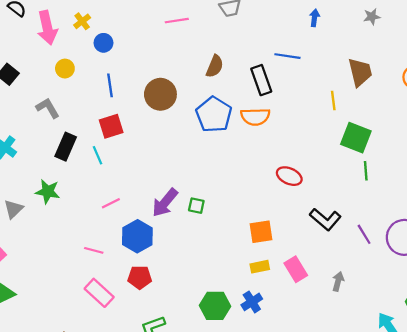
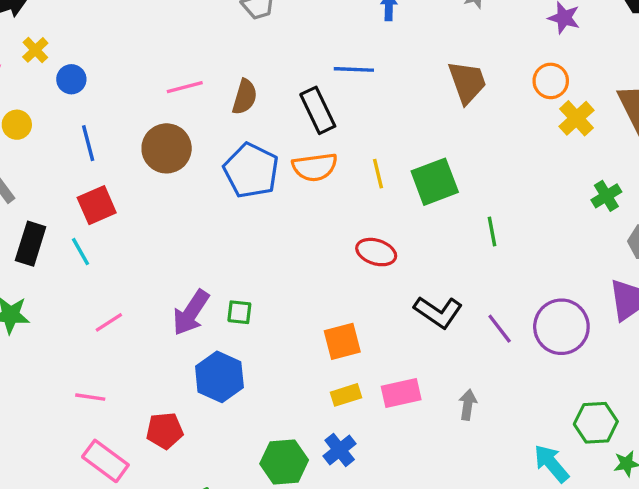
pink line: (177, 21) -> (185, 87), moved
yellow line: (333, 101) -> (378, 174), moved
green square: (356, 138) -> (435, 182), moved, turned -36
blue hexagon: (137, 236) -> (219, 377), moved
pink rectangle: (296, 269) -> (401, 393), turned -65

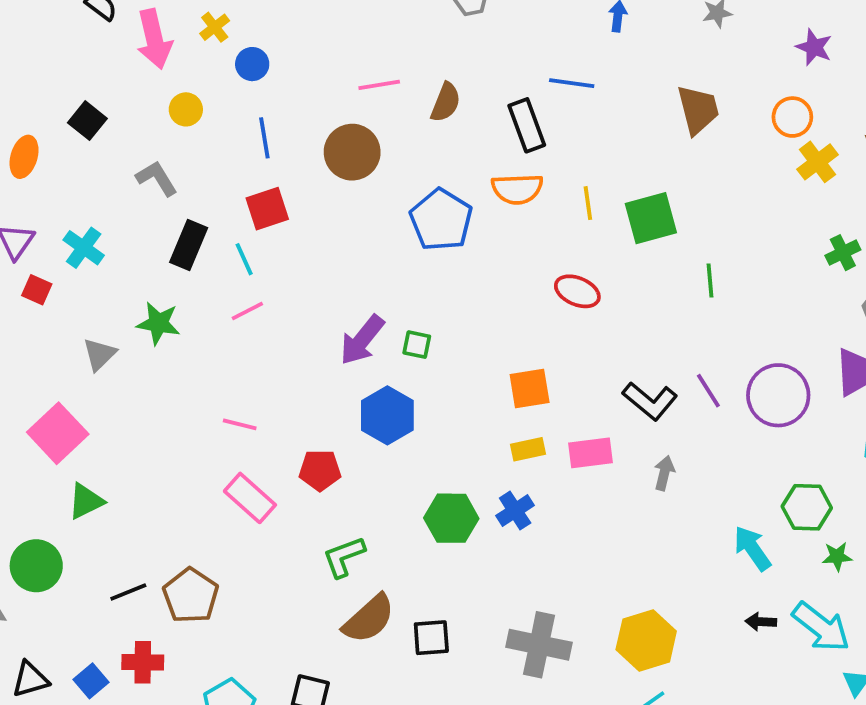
blue pentagon: (251, 171) -> (441, 220), moved
black L-shape: (438, 312) -> (650, 401), moved
pink line: (109, 322) -> (247, 311), moved

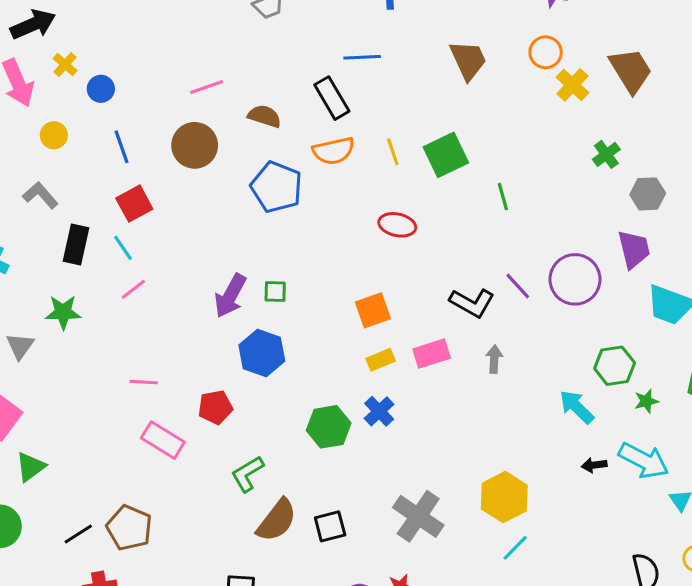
brown semicircle: (446, 102) -> (264, 116), moved, turned -84
gray cross: (539, 645) -> (418, 516), turned 33

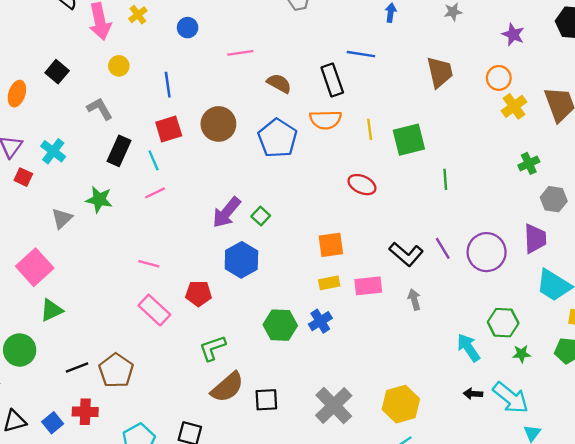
blue circle: (101, 89) -> (188, 28), moved
brown circle: (195, 145) -> (218, 124), moved
green square: (275, 291) -> (261, 216), turned 30
gray arrow: (494, 359) -> (414, 299), turned -30

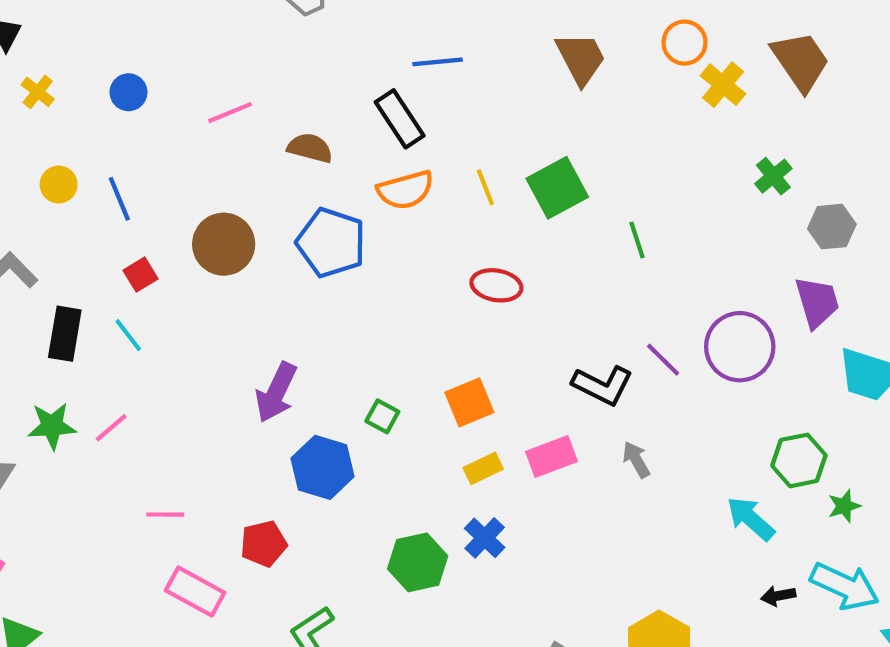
yellow circle: (119, 66) -> (59, 185), moved
red square: (169, 129) -> (140, 275), size x0.7
pink line: (155, 193) -> (111, 428), moved
green square: (261, 216) -> (382, 416), moved

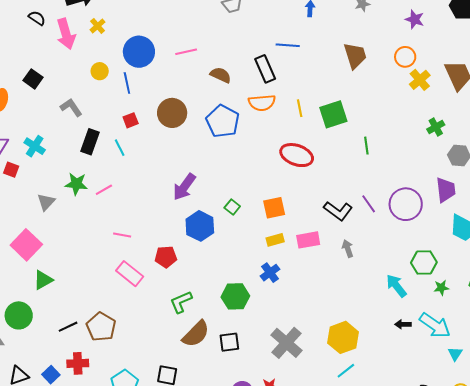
blue circle: (128, 92) -> (139, 52), moved, size x1.8
red ellipse: (496, 285) -> (297, 155), size x1.4
green hexagon: (418, 562) -> (235, 296), moved

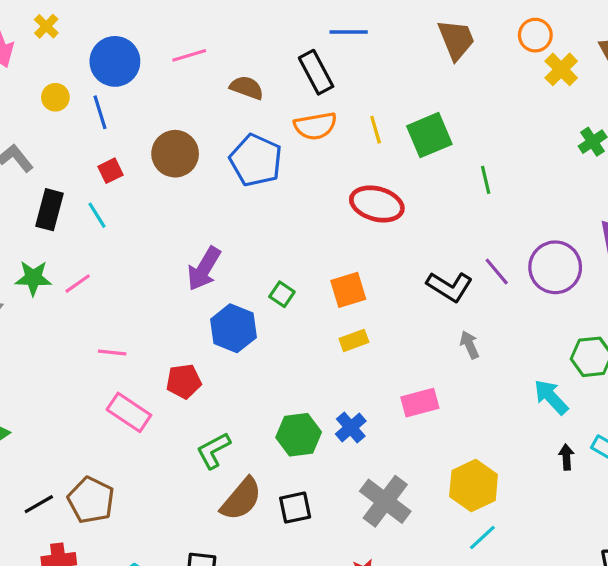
pink rectangle: (308, 240) -> (420, 403), moved
blue cross: (270, 273) -> (351, 427), moved
black arrow: (403, 324) -> (566, 457), turned 91

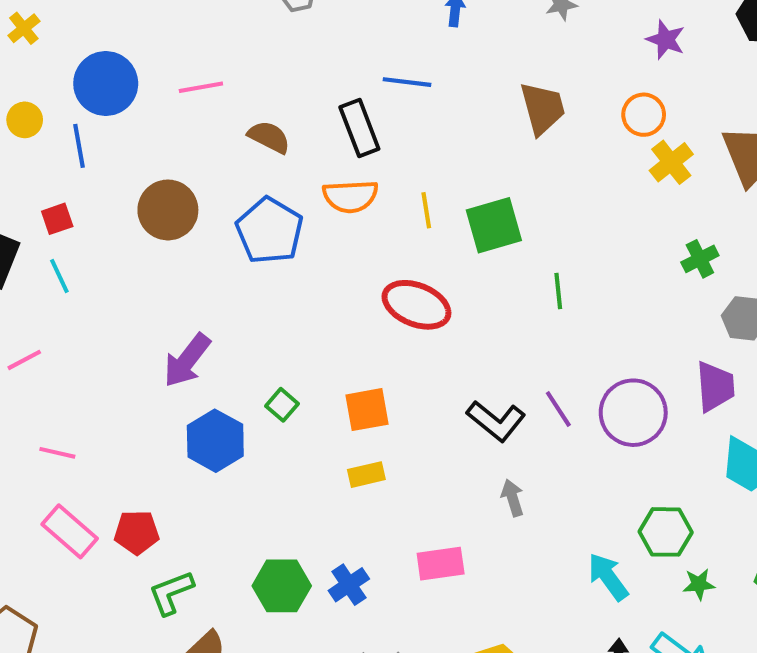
red square: (111, 171) -> (57, 219), moved
red pentagon: (184, 381) -> (137, 532), moved

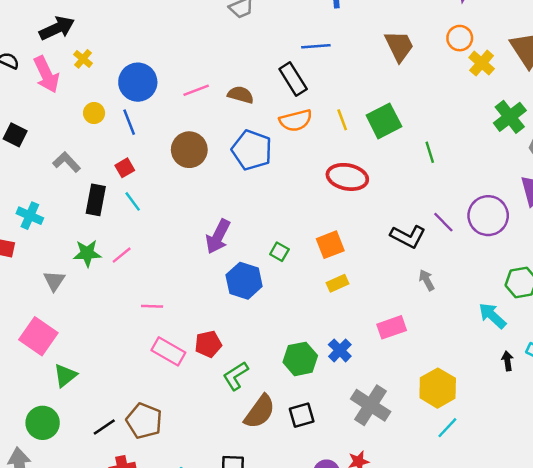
pink line: (201, 87) -> (196, 90), moved
green cross: (700, 259) -> (510, 117), size x1.5

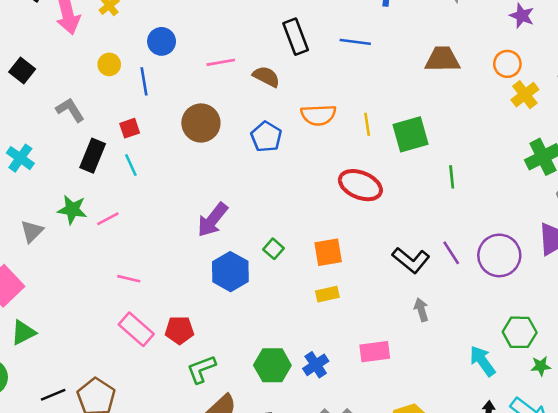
brown trapezoid: (399, 46) -> (442, 59), turned -76
black rectangle: (293, 79) -> (296, 37), moved
blue circle: (138, 82) -> (162, 41), size x0.7
blue pentagon: (252, 150) -> (266, 137), size x0.7

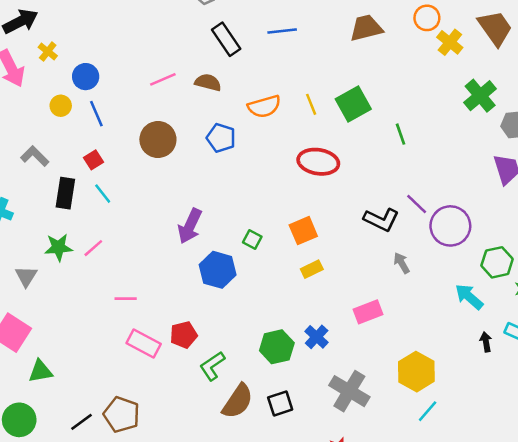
blue circle: (162, 41) -> (86, 77), moved
purple circle: (499, 255) -> (450, 226), moved
green triangle: (23, 333) -> (40, 371), turned 30

